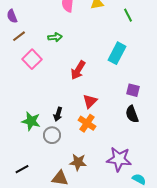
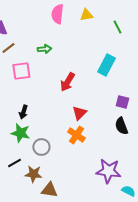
pink square: (32, 59) -> (21, 71), turned 36
black arrow: (58, 114) -> (23, 112), moved
brown star: (78, 162) -> (33, 174), moved
black line: (22, 169) -> (14, 163), moved

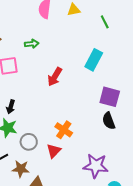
purple square: (122, 102) -> (110, 97), size x1.5
red triangle: (79, 113) -> (54, 151), moved

